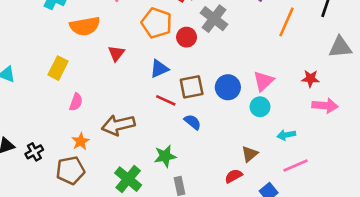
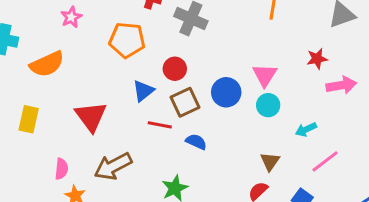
red circle: (187, 37) -> (175, 69), moved
red triangle: (116, 53) -> (91, 116), moved, size x1.6
pink semicircle: (76, 102) -> (61, 169), moved

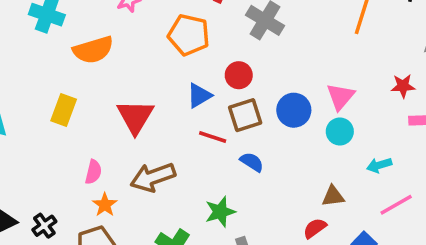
brown triangle: (270, 162) -> (333, 196), turned 40

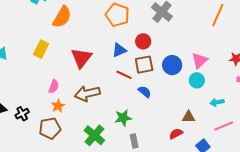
orange semicircle: (93, 50) -> (62, 17), turned -50

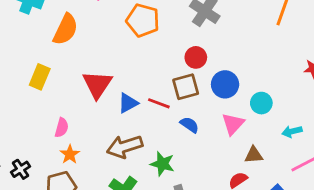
red circle: (143, 41) -> (196, 57), moved
blue triangle: (119, 50) -> (128, 103), moved
pink triangle: (200, 61) -> (233, 124), moved
brown arrow: (87, 94) -> (125, 147), moved
green star: (123, 118) -> (162, 164), turned 30

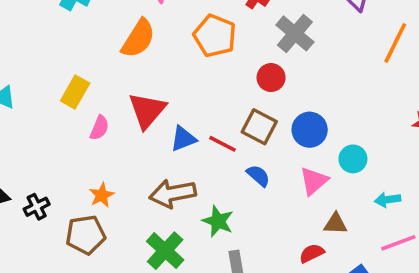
orange semicircle: (65, 29) -> (138, 39), moved
red circle: (196, 57) -> (271, 78), moved
brown square: (186, 87) -> (259, 127), turned 36
pink semicircle: (62, 128) -> (99, 128), moved

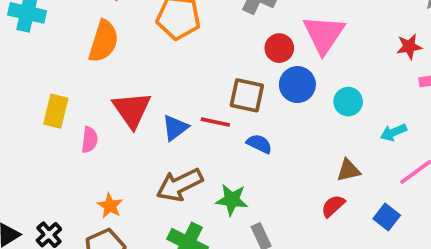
red circle: (271, 78) -> (279, 48), moved
pink triangle: (314, 181) -> (324, 34), moved, size x1.4

